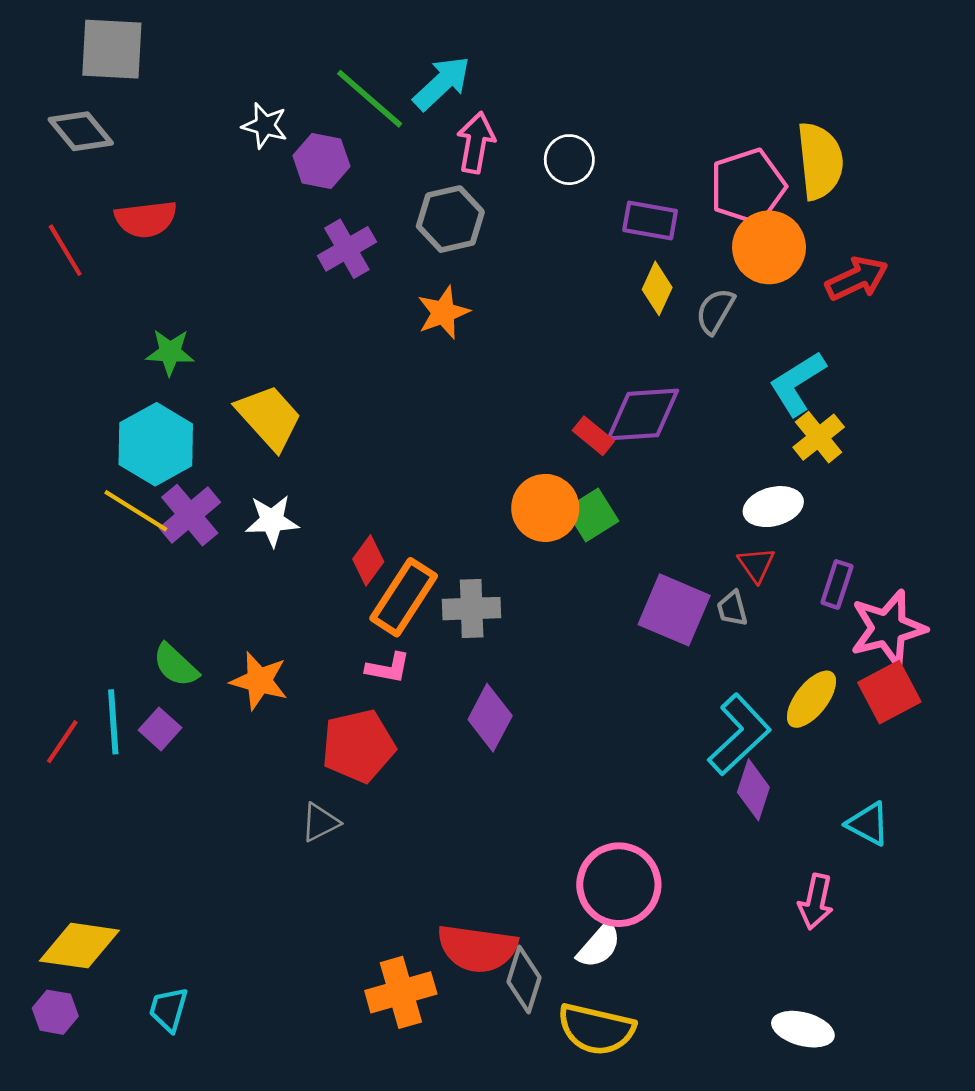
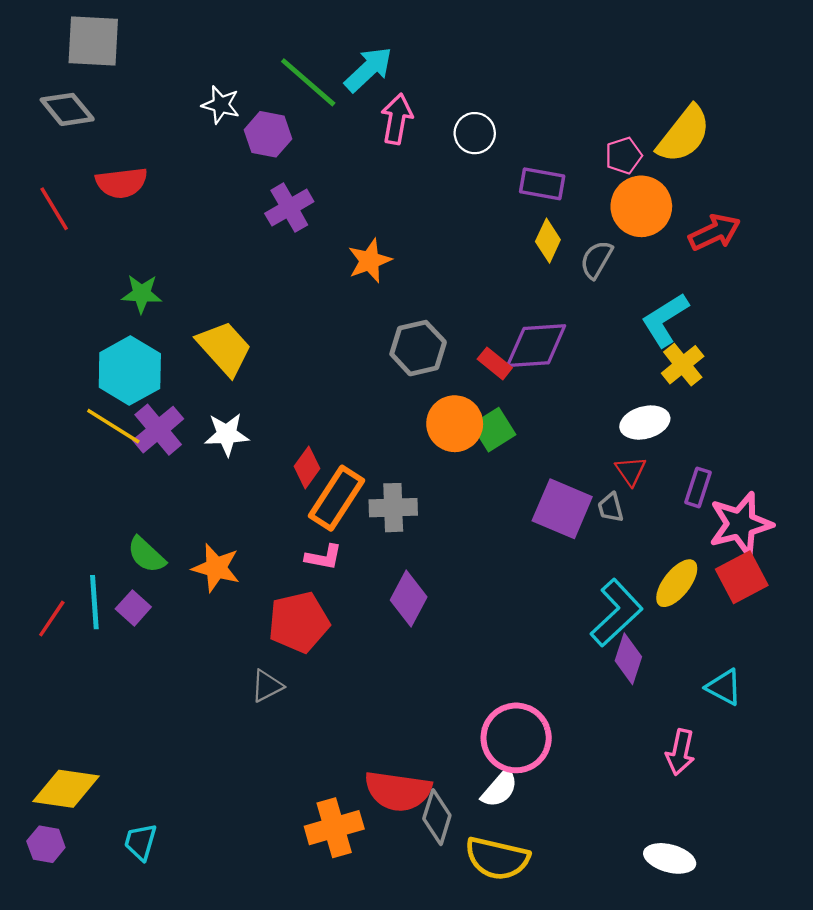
yellow semicircle: (820, 161) -> (684, 134), turned 44
pink pentagon: (748, 186) -> (624, 156), size x0.6
gray hexagon: (450, 219) -> (418, 348), moved

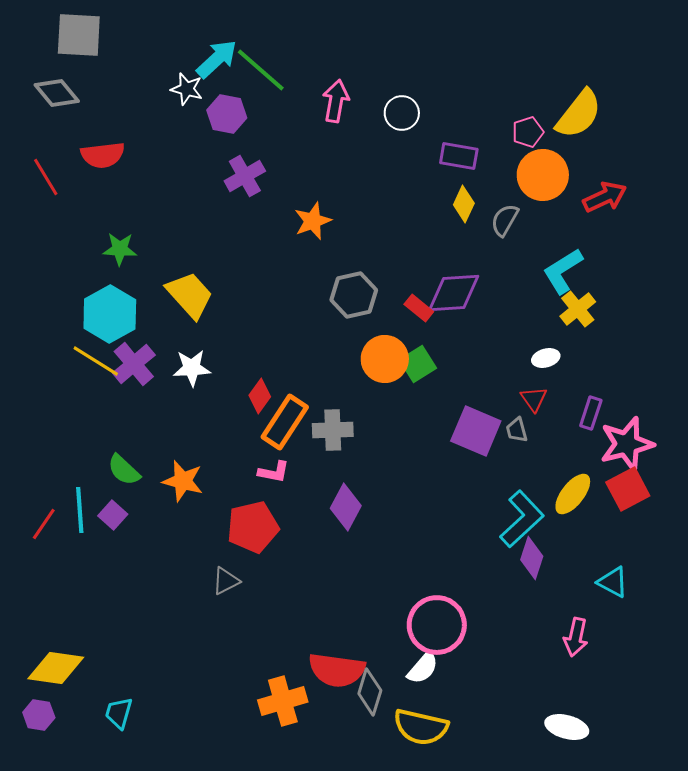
cyan arrow: (368, 69) -> (217, 59), moved
white ellipse: (645, 423) -> (546, 358), size x0.7

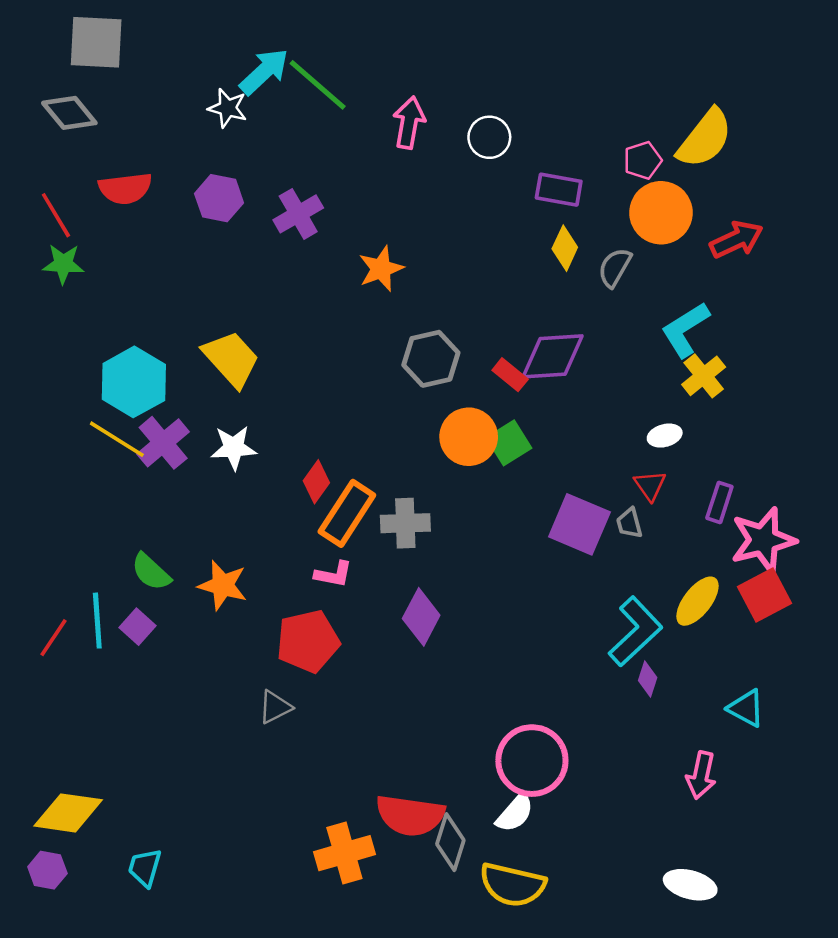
purple hexagon: (227, 114) -> (219, 198), moved
green star: (120, 249) -> (63, 264), moved
purple diamond: (532, 558) -> (648, 679), size x0.7

